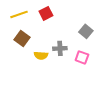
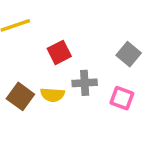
red square: (46, 13) -> (59, 52), moved
brown square: (22, 38) -> (20, 96), moved

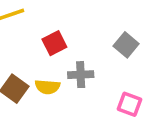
pink square: (122, 98) -> (130, 104), moved

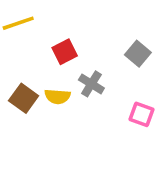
gray cross: (81, 75) -> (91, 84), turned 35

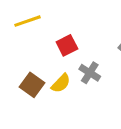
yellow semicircle: (57, 96) -> (61, 83), turned -50

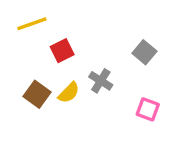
red square: (67, 45) -> (62, 51), moved

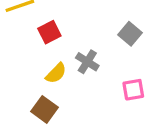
brown square: (37, 94) -> (45, 109), moved
pink square: (148, 109) -> (133, 90), turned -30

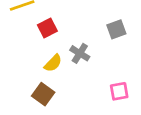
gray square: (130, 34) -> (116, 29), turned 30
pink square: (133, 90) -> (119, 91), moved

